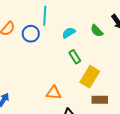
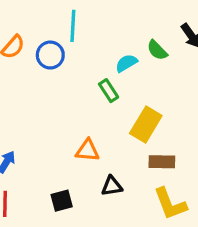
cyan semicircle: (69, 33) -> (126, 63), moved
green rectangle: (75, 57) -> (109, 91), moved

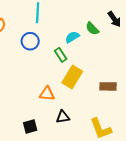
blue circle: (50, 55) -> (30, 41), moved
yellow rectangle: (146, 125) -> (72, 77), moved
brown rectangle: (162, 162) -> (108, 86), moved

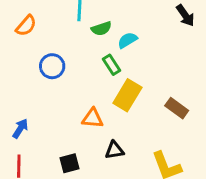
green semicircle: (92, 29) -> (101, 29), moved, turned -64
blue circle: (30, 41) -> (52, 66), moved
brown rectangle: (108, 86) -> (177, 108), turned 35

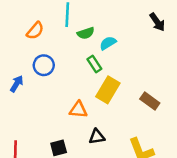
orange semicircle: (26, 26) -> (35, 31), moved
blue arrow: (20, 128) -> (17, 84), moved

